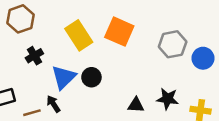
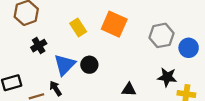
yellow rectangle: (79, 35) -> (78, 28), size x0.7
black star: (168, 99) -> (167, 77), moved

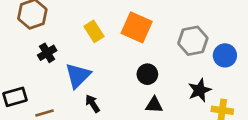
black circle: (89, 65) -> (147, 74), moved
black star: (167, 77) -> (200, 90), turned -30
black arrow: (56, 88) -> (93, 104), moved

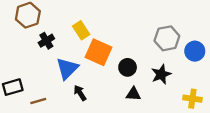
orange square: (137, 27) -> (99, 52), moved
black cross: (47, 53) -> (46, 41), moved
black star: (200, 90) -> (161, 74), moved

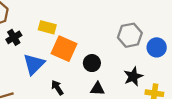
yellow rectangle: (81, 30) -> (47, 27), turned -42
black star: (161, 74) -> (133, 76), moved
black arrow: (80, 93) -> (57, 88), moved

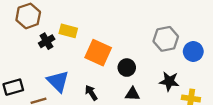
yellow rectangle: (47, 27) -> (68, 31), moved
blue triangle: (34, 64) -> (58, 81), moved, turned -30
black star: (133, 76) -> (169, 81), turned 30

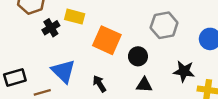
gray hexagon: (166, 39) -> (164, 25), moved

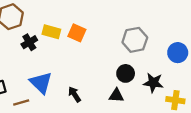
orange square: (107, 40) -> (77, 33), moved, size x0.7
black circle: (138, 56) -> (126, 73), moved

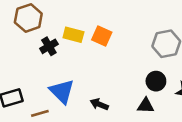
black arrow: (75, 94) -> (99, 104), turned -35

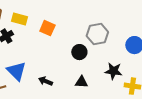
yellow rectangle: (73, 35) -> (19, 19), moved
black circle: (156, 81) -> (79, 52), moved

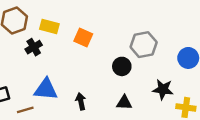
blue triangle: (16, 71) -> (46, 89), turned -40
black arrow: (45, 81) -> (81, 101), turned 56

